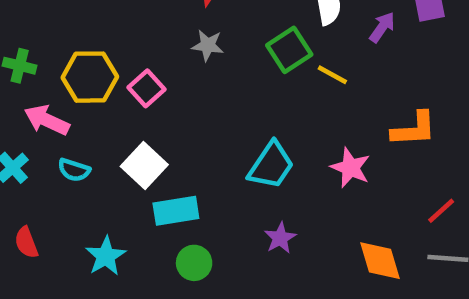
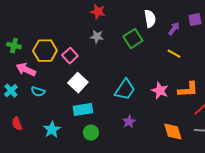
yellow line: (332, 75) -> (174, 54), moved
orange L-shape: (414, 129) -> (188, 90), moved
white square: (144, 165) -> (78, 83), moved

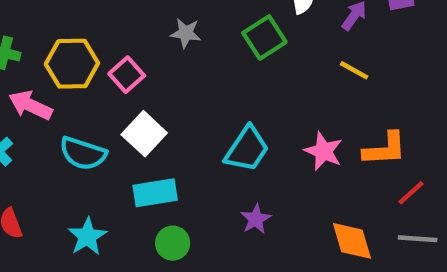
cyan semicircle: (38, 92) -> (83, 153), moved, size x1.5

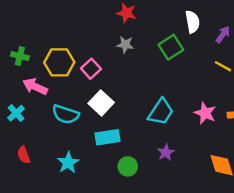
green circle: (173, 243) -> (128, 166), moved

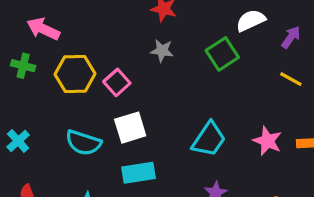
white semicircle: (192, 22) -> (251, 20), turned -105
pink arrow: (35, 86) -> (43, 29), moved
white square: (101, 103) -> (130, 128), turned 30

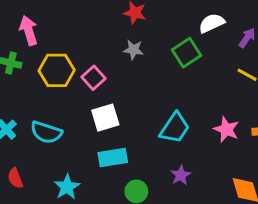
pink arrow: (43, 29) -> (29, 30), turned 48
cyan semicircle: (83, 143) -> (46, 132), moved

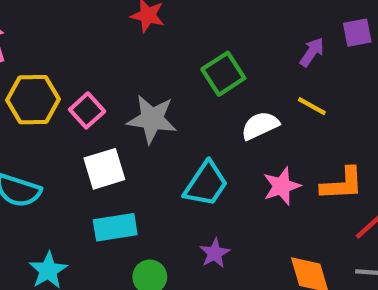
white semicircle: (212, 23) -> (260, 126), moved
gray star: (133, 50) -> (152, 119), moved, size x1.6
pink star: (226, 129) -> (282, 186), turned 30

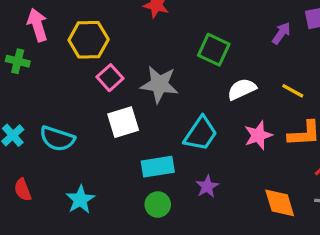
green square: (223, 74) -> (214, 50), turned -32
yellow hexagon: (33, 100) -> (89, 40), moved
yellow line: (312, 106) -> (293, 91), moved
cyan rectangle: (115, 227) -> (158, 167), moved

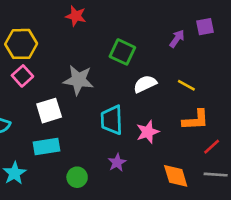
pink square: (110, 78) -> (22, 76), moved
cyan trapezoid: (201, 134) -> (112, 120), turned 144
pink star: (258, 135) -> (148, 132), moved
cyan rectangle: (158, 167) -> (46, 147), moved

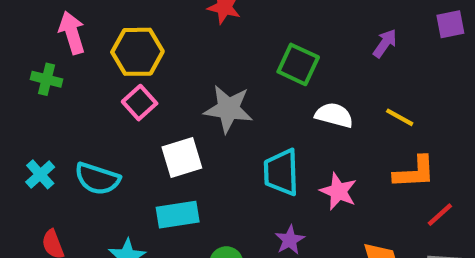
purple square: (205, 27) -> (450, 24), moved
white semicircle: (145, 84) -> (334, 115), turned 40
pink star: (148, 132) -> (338, 191), turned -30

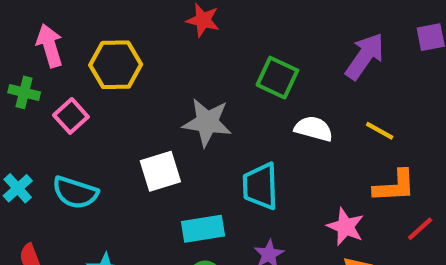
purple arrow: (385, 43) -> (365, 56), size x1.6
pink square: (140, 103) -> (71, 116), moved
pink star: (338, 191) -> (346, 227), moved
cyan rectangle: (178, 215) -> (203, 229), moved

